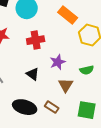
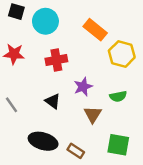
brown rectangle: (52, 107) -> (76, 151), moved

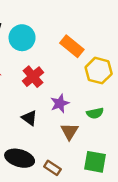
red cross: (56, 60) -> (33, 77), turned -30

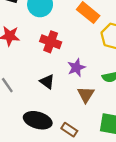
red cross: (33, 77) -> (51, 42), turned -30

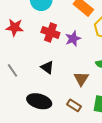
purple star: (76, 68) -> (73, 39), moved
brown rectangle: (69, 130) -> (74, 105), moved

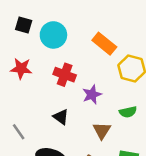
purple star: (73, 39) -> (92, 95), moved
gray line: (13, 70) -> (19, 132), moved

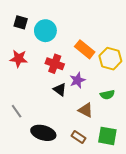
orange rectangle: (104, 44) -> (85, 49), moved
black triangle: (61, 117) -> (60, 90), moved
brown triangle: (102, 131) -> (86, 110), turned -35

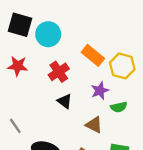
black square: (21, 22) -> (20, 25), size x1.5
red cross: (55, 64) -> (59, 72), turned 36
purple star: (77, 80) -> (100, 91), moved

